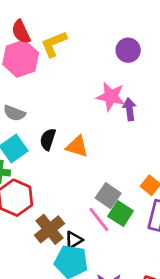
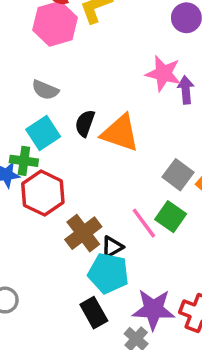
orange triangle: (77, 146) -> (120, 133), size x1.4
gray square: (108, 196) -> (178, 175), moved

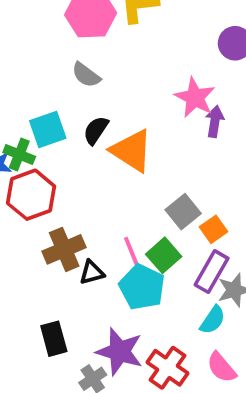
gray semicircle: (45, 90) -> (86, 75), moved
cyan pentagon: (108, 273) -> (142, 287), moved

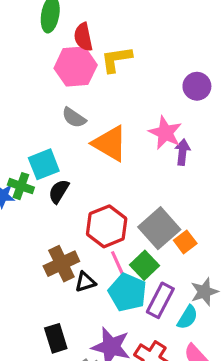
black semicircle: (96, 130) -> (59, 191), moved
orange triangle: (132, 151) -> (110, 143), moved
red hexagon: (31, 195) -> (107, 226), moved
gray square: (183, 212) -> (159, 228), size x1.4
purple rectangle: (212, 272) -> (160, 300), moved

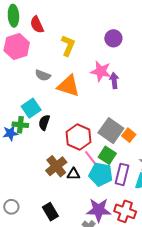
yellow L-shape: (116, 59) -> (68, 46), moved, turned 135
pink hexagon: (76, 67) -> (17, 47), moved
black triangle: (85, 282) -> (73, 174), turned 32
black rectangle: (56, 338) -> (50, 212), moved

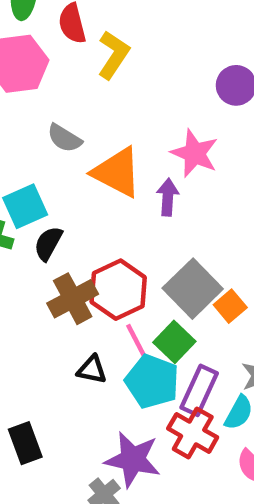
yellow L-shape: (68, 46) -> (113, 55), moved
purple arrow: (114, 81) -> (168, 197), moved
brown cross: (56, 166) -> (73, 299), moved
red cross: (125, 211) -> (193, 433), moved

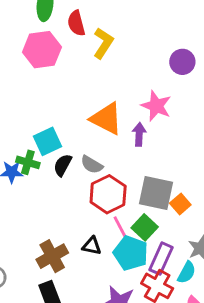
gray semicircle: (64, 138) -> (92, 165), moved
gray square: (193, 289) -> (156, 193), turned -33
brown cross: (73, 299) -> (52, 256), moved

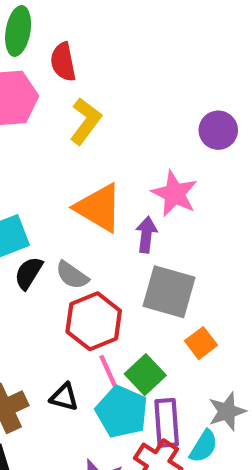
yellow L-shape: (103, 43) -> (86, 121), moved
gray square: (156, 193) -> (169, 292), moved
purple rectangle: (161, 259) -> (167, 423), turned -32

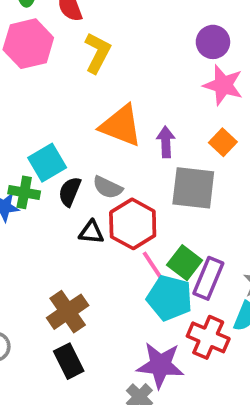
pink star: (175, 194) -> (223, 85), moved
orange square: (201, 343) -> (223, 142), moved
black triangle: (64, 397) -> (91, 232), moved
purple rectangle: (167, 423) -> (208, 278), moved, turned 36

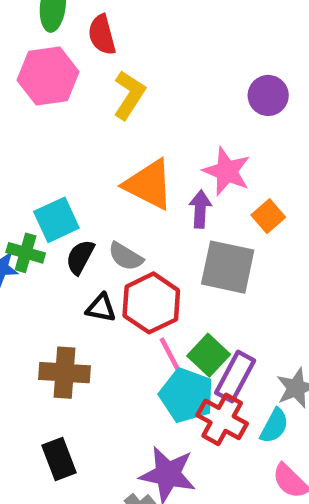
pink star: (223, 85) -> (227, 171), moved
brown cross: (68, 312) -> (64, 373), moved, turned 33
red cross: (208, 337) -> (222, 419), moved

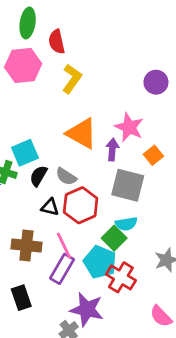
pink line: (172, 358) -> (64, 245), moved
purple rectangle: (235, 377) -> (62, 269), moved
cyan semicircle: (274, 426) -> (126, 224), moved, turned 50

